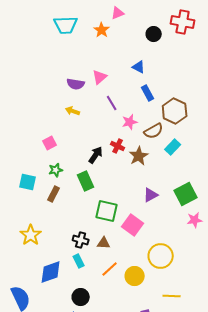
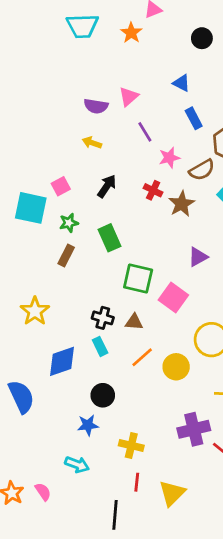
black arrow: (96, 155) -> (107, 186), moved
cyan square: (28, 182) -> (31, 208), moved, size x1.4

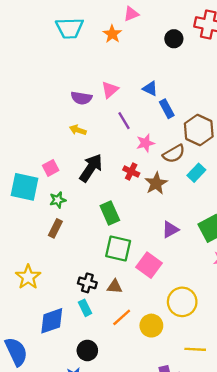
blue triangle: (182, 83) -> (150, 89), moved
black arrow: (107, 186) -> (91, 168), size x1.4
green rectangle: (110, 238) -> (110, 213), moved

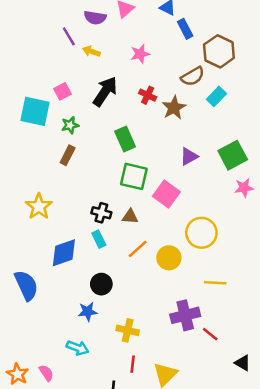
purple line: (124, 121) -> (69, 36), moved
pink star: (145, 143) -> (140, 54), moved

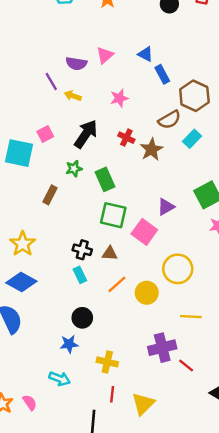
green star: (70, 125) -> (74, 169), moved
purple triangle: (189, 156) -> (166, 207), moved
blue diamond: (64, 253) -> (21, 282), moved, turned 48

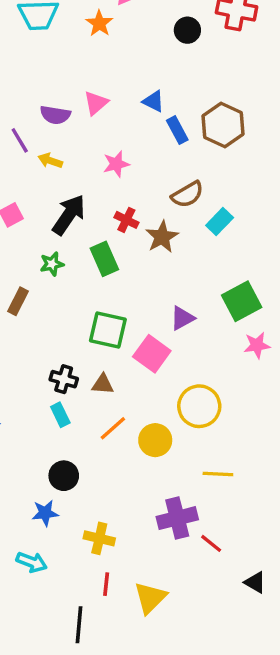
brown hexagon: (194, 96) -> (223, 125), moved
green rectangle: (105, 179) -> (104, 259), moved

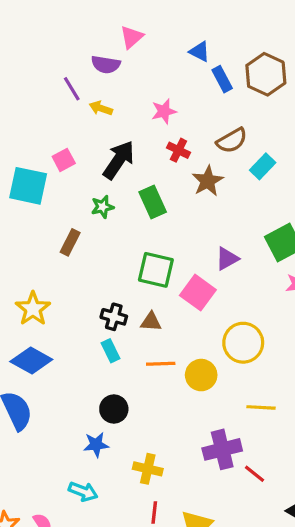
pink triangle: (96, 103) -> (132, 37), moved
red cross: (126, 220) -> (179, 150), moved
orange line: (113, 428) -> (161, 364), turned 40

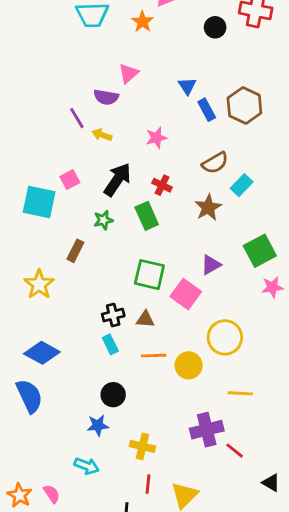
blue triangle: (200, 52) -> (187, 86), turned 30
red cross: (179, 150) -> (162, 185), moved
brown star: (208, 181) -> (208, 207), moved
yellow star: (33, 309) -> (39, 284), moved
black cross: (114, 317) -> (113, 315), turned -30

